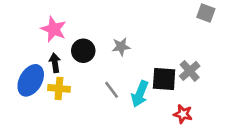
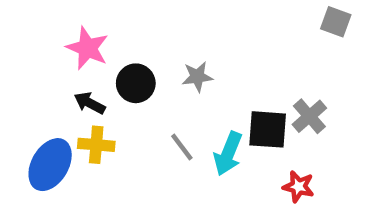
black arrow: (55, 63) -> (90, 103), turned -54
blue ellipse: (31, 80) -> (50, 165), moved

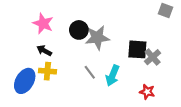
gray star: (197, 77) -> (97, 38), size x1.6
black circle: (136, 83) -> (79, 30), moved
black square: (268, 129) -> (137, 49), moved

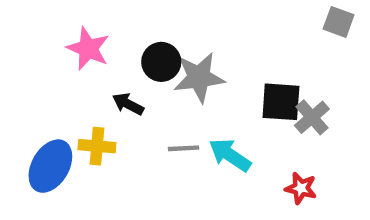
black arrow: (44, 51) -> (128, 104), moved
gray line: (90, 72) -> (183, 148), turned -56
cyan arrow: (112, 75) -> (230, 155), turned 102

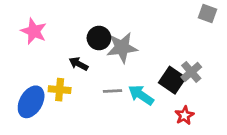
pink star: (88, 49) -> (34, 31), moved
black square: (281, 102) -> (172, 80), moved, turned 30
red star: (301, 188) -> (184, 115), turned 30

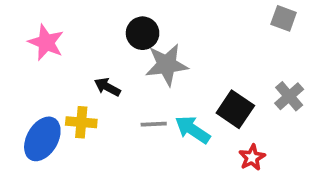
black circle: (99, 38) -> (143, 33), moved
gray cross: (191, 72) -> (289, 96), moved

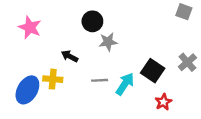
gray star: (167, 65) -> (108, 42), size x0.7
cyan arrow: (193, 130) -> (125, 84), turned 90

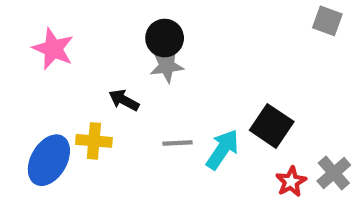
gray star: (108, 42) -> (167, 66), moved
gray cross: (187, 62) -> (334, 173), moved

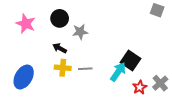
black circle: (165, 38) -> (60, 18), moved
yellow cross: (94, 141) -> (63, 68), moved
cyan arrow: (222, 149) -> (118, 72), moved

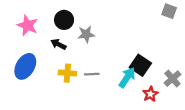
black arrow: (60, 48) -> (58, 44), moved
blue ellipse: (24, 77) -> (25, 66), moved
gray cross: (160, 83) -> (173, 79), moved

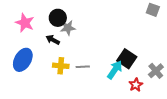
gray star: (86, 34) -> (68, 28), moved

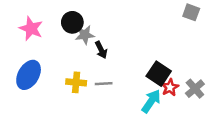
black arrow: (53, 40) -> (101, 50), moved, turned -144
cyan arrow: (115, 70) -> (151, 101), moved
red star: (136, 85) -> (170, 87), moved

